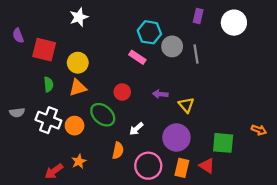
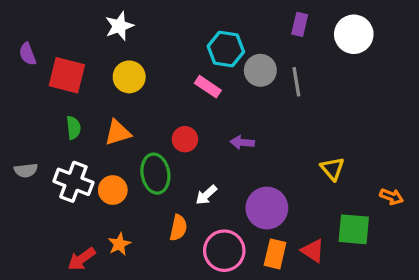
yellow circle: (78, 63) -> (129, 77), moved
yellow triangle: (186, 105) -> (332, 169), moved
green ellipse: (103, 115) -> (155, 174), turned 40
green square: (223, 143) -> (354, 229), moved

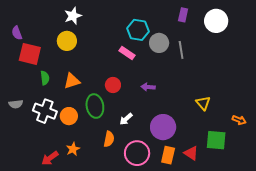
red square: (67, 75) -> (30, 54), moved
yellow circle: (129, 77) -> (67, 41), moved

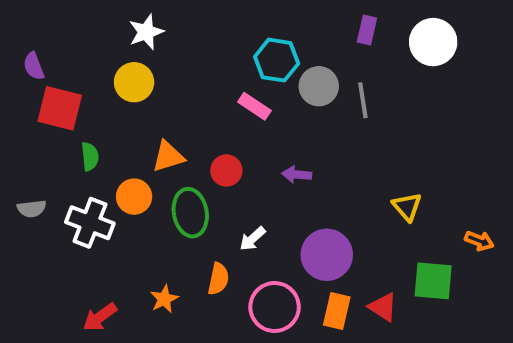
orange triangle: (72, 81) -> (168, 156), moved
orange circle: (69, 116) -> (134, 197), moved
orange star: (73, 149) -> (164, 299), moved

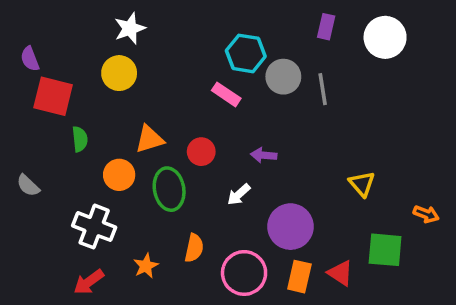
gray semicircle: (32, 209) -> (28, 186), turned 50
white cross: (90, 223) -> (94, 227), moved
white arrow: (252, 239) -> (239, 194), moved

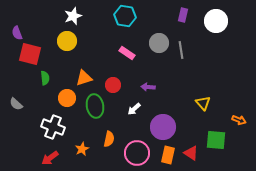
cyan hexagon: (246, 53) -> (125, 16), moved

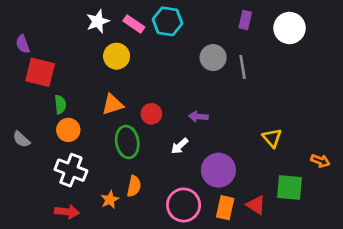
yellow circle: (67, 41) -> (117, 56), moved
pink rectangle: (127, 53) -> (134, 24), moved
orange circle: (67, 98) -> (68, 130), moved
orange semicircle: (109, 139) -> (134, 186), moved
red arrow: (50, 158) -> (67, 212), turned -138

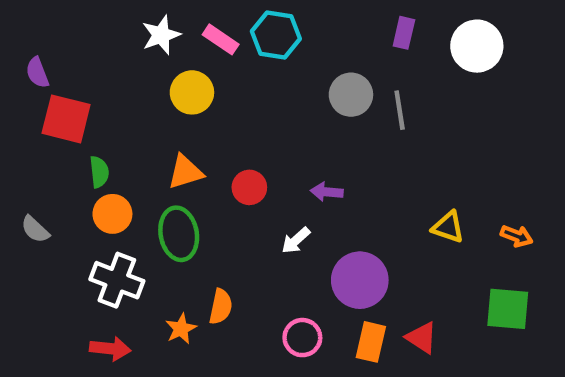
yellow triangle: (272, 138) -> (448, 227), turned -30
green ellipse: (127, 142) -> (179, 234), moved
orange arrow: (320, 161) -> (517, 236), moved
green square: (289, 188) -> (508, 309), moved
pink circle: (184, 205) -> (302, 338), size x0.7

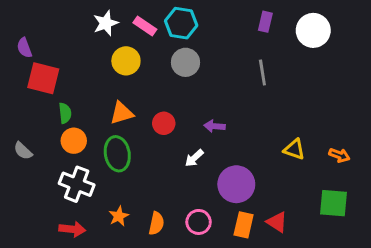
gray circle: (351, 95) -> (186, 62), moved
orange semicircle: (221, 307) -> (156, 223), moved

